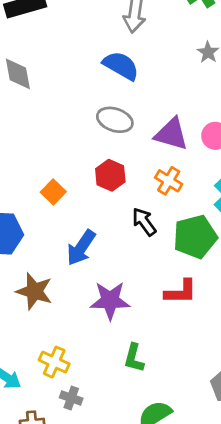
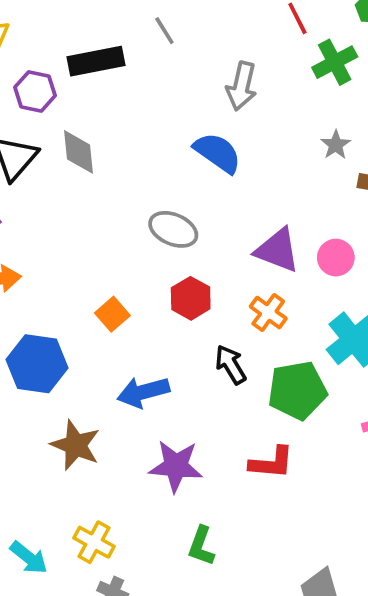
gray ellipse: (115, 120) -> (173, 229), moved
blue arrow: (81, 248) -> (143, 392), turned 36

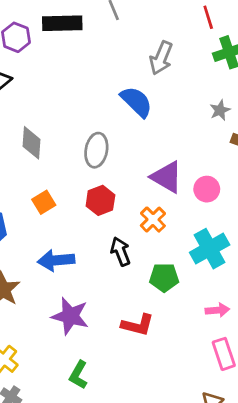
gray diamond: (78, 152) -> (31, 143), moved
gray ellipse: (173, 229) -> (96, 150), turned 68
green pentagon: (297, 390) -> (164, 277), size x0.7

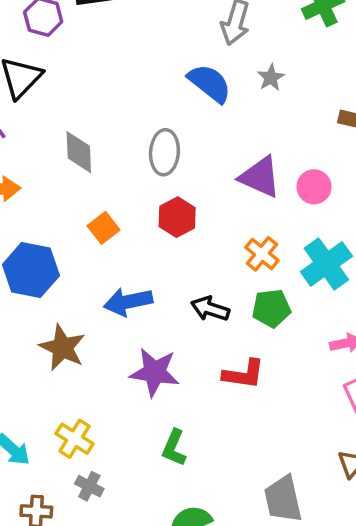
gray star: (220, 110) -> (271, 78), moved
orange cross: (153, 220) -> (262, 254), moved
black arrow: (120, 251) -> (210, 309), moved, turned -44

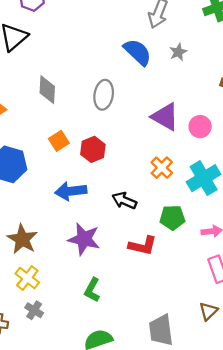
red hexagon: (177, 217) -> (93, 149), moved
green pentagon: (271, 308) -> (172, 218), moved
brown star: (62, 348) -> (22, 239), moved

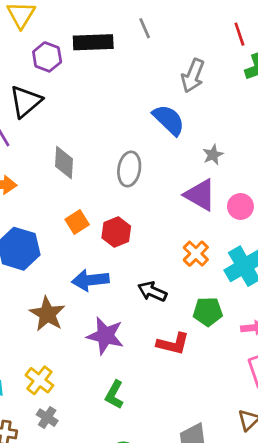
gray star: (178, 52) -> (213, 155), moved
brown star: (22, 239) -> (47, 314), moved

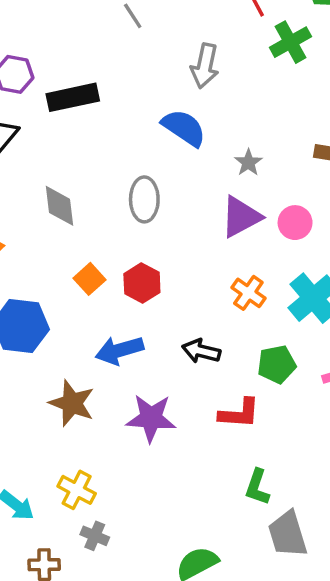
black rectangle: (93, 42) -> (73, 97), moved
purple triangle: (200, 195) -> (241, 217), turned -48
green L-shape: (114, 395) -> (257, 487), moved

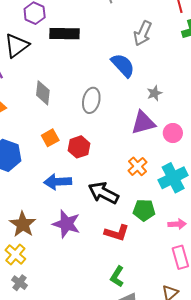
black arrow: (201, 351) -> (103, 193), size x1.4
brown star: (72, 403) -> (23, 224), moved

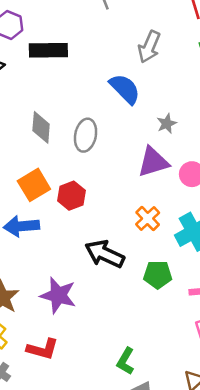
gray diamond: (43, 93) -> (41, 127), moved
orange square: (50, 138) -> (34, 185), size x1.4
blue arrow: (58, 182) -> (21, 226), moved
red L-shape: (117, 233) -> (43, 349), moved

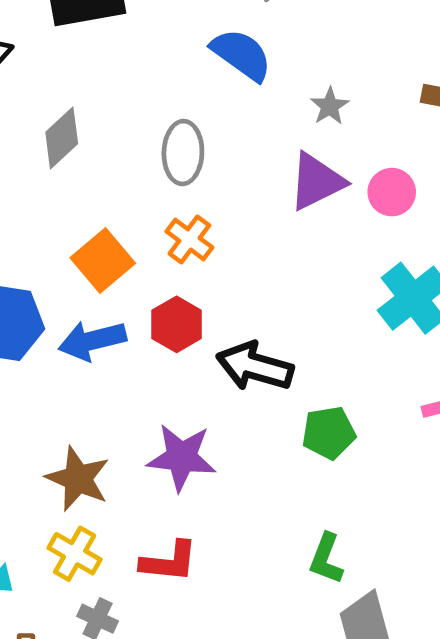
gray diamond: (41, 127) -> (62, 138), moved, turned 52
red hexagon: (71, 196) -> (177, 324), moved
orange cross: (148, 218) -> (189, 239), moved
green pentagon: (158, 275) -> (329, 433), moved

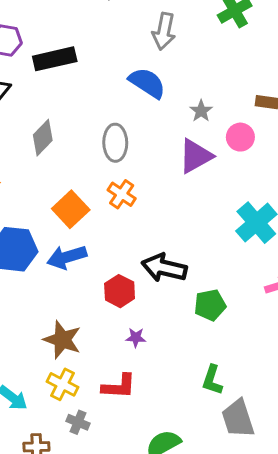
pink circle: (392, 192) -> (240, 137), moved
red hexagon: (177, 324) -> (120, 291), moved
purple star: (182, 457) -> (136, 338), moved, size x0.5

